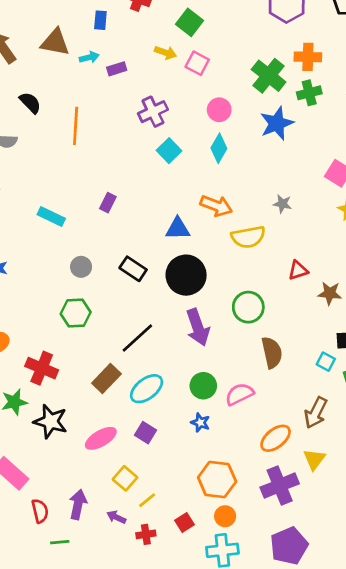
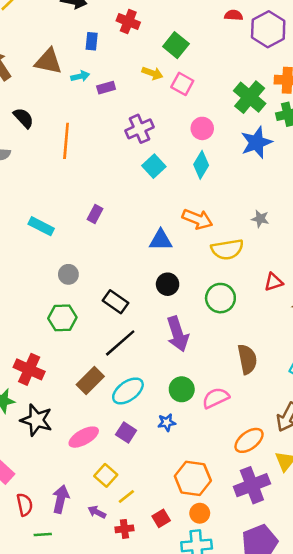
black rectangle: (133, 269) -> (116, 302), moved
black circle: (186, 275) -> (168, 284), size x0.6
green circle: (248, 307) -> (220, 298), moved
blue star: (200, 423) -> (167, 422), moved, turned -30

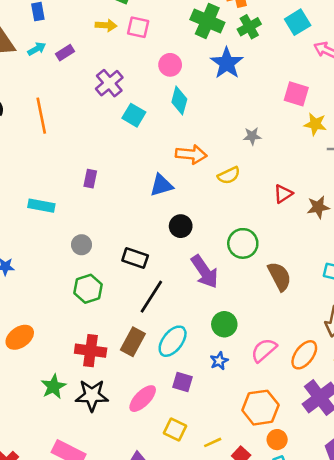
yellow semicircle: (227, 249) -> (229, 175), size x0.7
green circle: (220, 298) -> (243, 243), moved
red cross: (29, 369) -> (91, 351), moved
pink semicircle: (216, 398) -> (264, 350), moved
yellow line: (126, 497) -> (213, 442), moved, turned 30

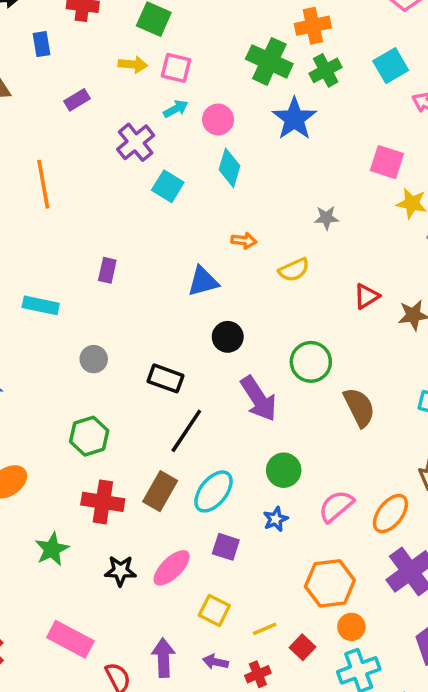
cyan arrow: (37, 49) -> (176, 109), moved
orange arrow: (191, 154) -> (244, 241), size x0.6
green hexagon: (88, 289) -> (89, 436), moved
black star: (92, 395) -> (120, 571), moved, size x0.7

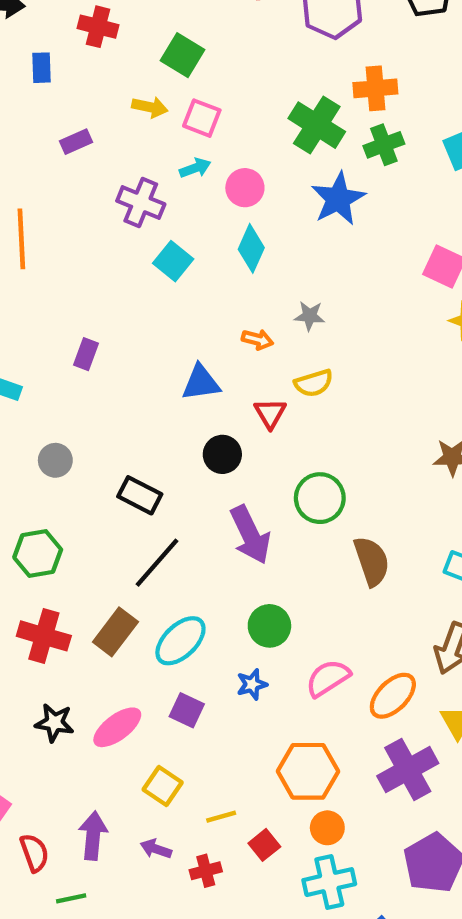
purple cross: (136, 142) -> (141, 202), turned -36
gray star: (326, 218) -> (310, 316), moved
red triangle: (367, 296) -> (270, 413), moved, turned -36

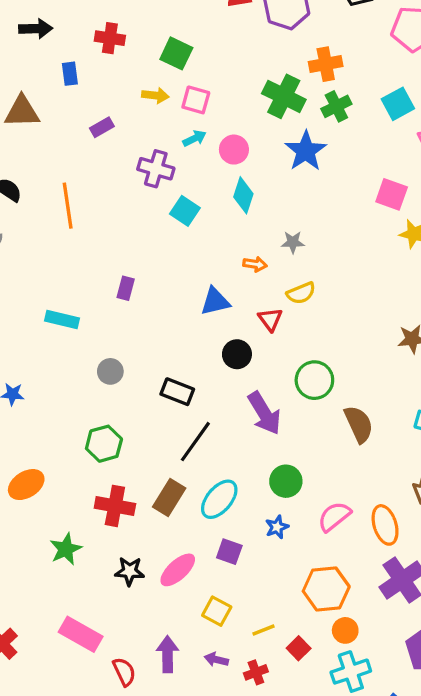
orange ellipse: (393, 696) -> (385, 525), turned -57

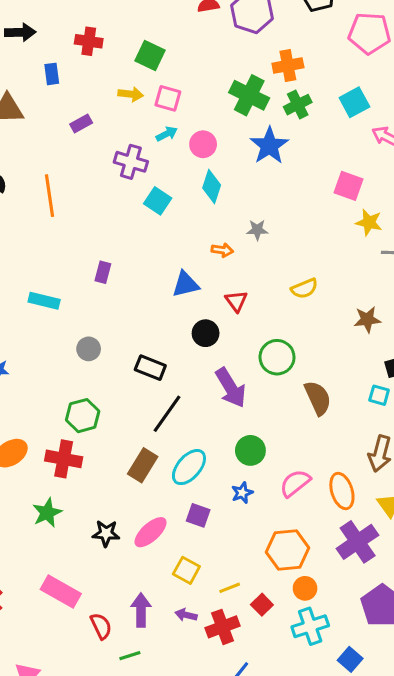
yellow semicircle: (301, 293) -> (304, 288), moved
red cross: (115, 506) -> (64, 459), moved
red cross: (256, 672) -> (223, 627), size x1.5

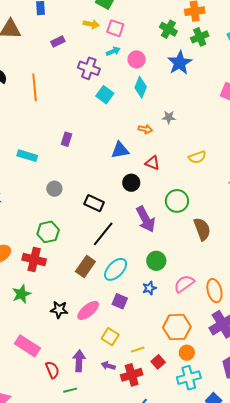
green cross: (249, 95) -> (168, 29), size x0.7
red triangle: (236, 301) -> (153, 163), turned -35

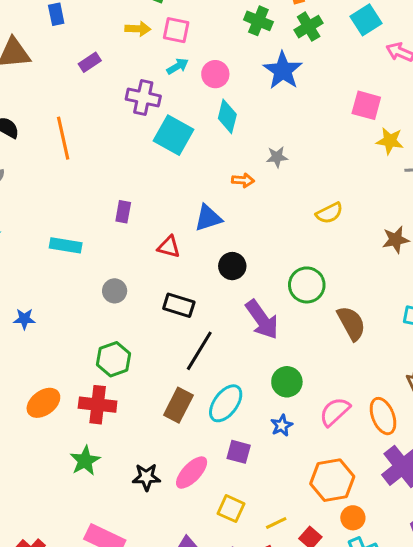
cyan square: (105, 95) -> (173, 135), size x1.4
red triangle: (153, 163) -> (169, 247), moved

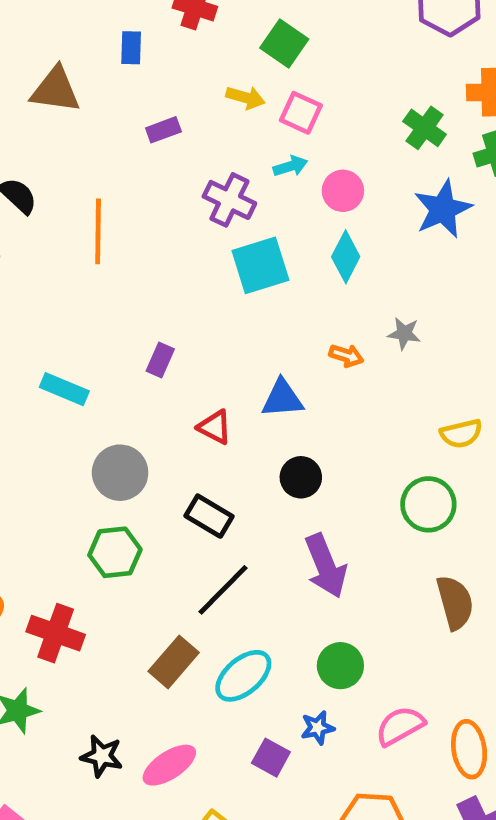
cyan square: (173, 135) -> (260, 265), turned 30
green circle: (307, 285) -> (428, 504), moved
gray circle: (115, 291) -> (120, 473), size x1.5
green hexagon: (114, 359) -> (115, 552), moved
purple square: (239, 452) -> (271, 758), moved

